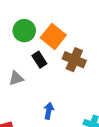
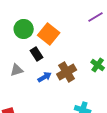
brown cross: (74, 60) -> (67, 72), moved, turned 36
blue arrow: (49, 111) -> (45, 77), moved, turned 48

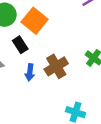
blue arrow: (45, 77) -> (30, 72), turned 128

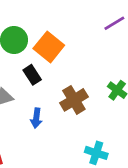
blue arrow: (30, 72) -> (36, 118), moved

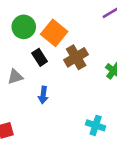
brown cross: (74, 100) -> (76, 57), moved

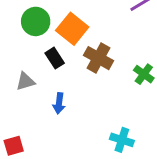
brown cross: (76, 57) -> (98, 58), turned -30

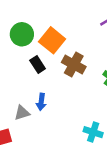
gray triangle: (25, 81) -> (22, 113), moved

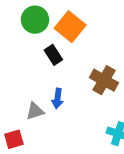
brown cross: (74, 64) -> (104, 80), moved

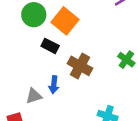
black rectangle: (53, 55) -> (50, 46), turned -30
brown cross: (104, 80) -> (80, 66), moved

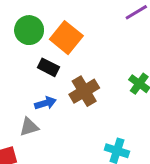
brown cross: (80, 66) -> (84, 91), turned 30
blue arrow: (54, 85) -> (45, 103), moved, turned -114

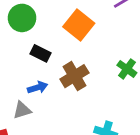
orange square: (66, 38) -> (79, 25), moved

